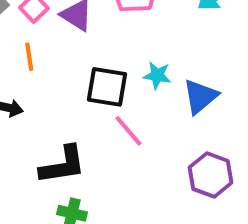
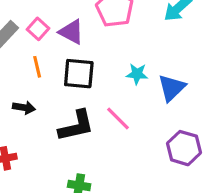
black square: (107, 87) -> (79, 74), moved
black L-shape: (63, 165) -> (76, 126), moved

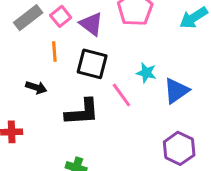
pink line: (118, 118) -> (121, 95), moved

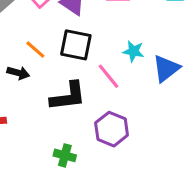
orange line: (54, 52) -> (35, 50), moved, turned -42
purple hexagon: (179, 148) -> (112, 129), moved

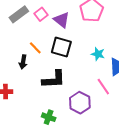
black arrow: (18, 73) -> (23, 62), turned 80
pink line: (109, 76) -> (103, 87), moved

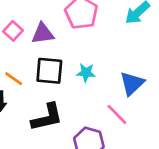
purple triangle: (62, 20) -> (43, 34), turned -36
cyan star: (98, 54) -> (86, 73), moved

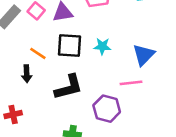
pink line: (117, 114) -> (131, 83), turned -50

